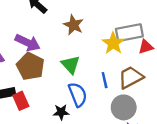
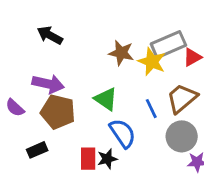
brown star: (74, 25) -> (121, 53), moved
red rectangle: (21, 101) -> (88, 159), moved, turned 36

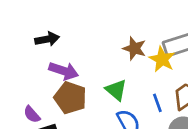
black arrow: (50, 35) -> (47, 39), moved, turned 135
purple semicircle: (15, 108) -> (32, 114), moved

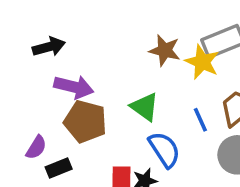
purple semicircle: (32, 114) -> (36, 147), turned -102

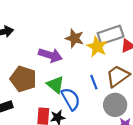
purple arrow: (74, 87) -> (50, 55), moved
green triangle: (145, 107) -> (56, 85), moved

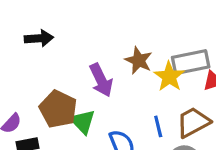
purple arrow: (50, 55) -> (101, 80), turned 40
green triangle: (56, 85) -> (83, 122), moved

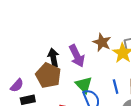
black arrow: (39, 38) -> (53, 58), moved, turned -96
green triangle: (83, 122) -> (84, 85), moved

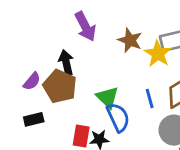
purple arrow: (77, 56) -> (85, 26), moved
purple semicircle: (17, 85) -> (32, 81), moved

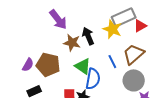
brown star: (130, 40) -> (72, 43), moved
black arrow: (66, 63) -> (88, 36), moved
blue semicircle: (118, 117) -> (93, 79), turned 45

